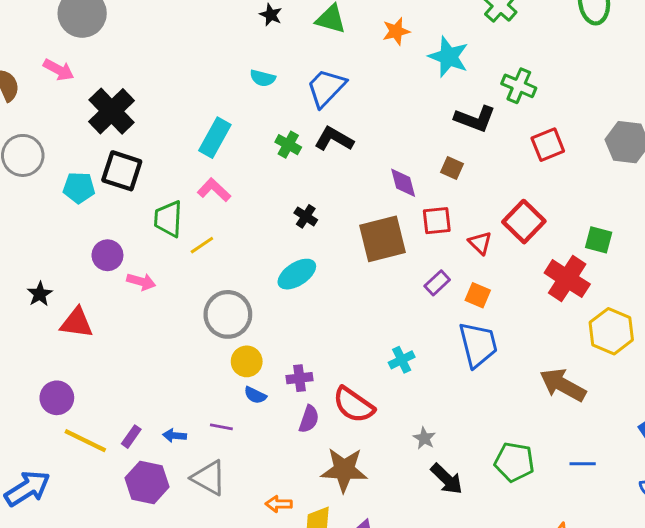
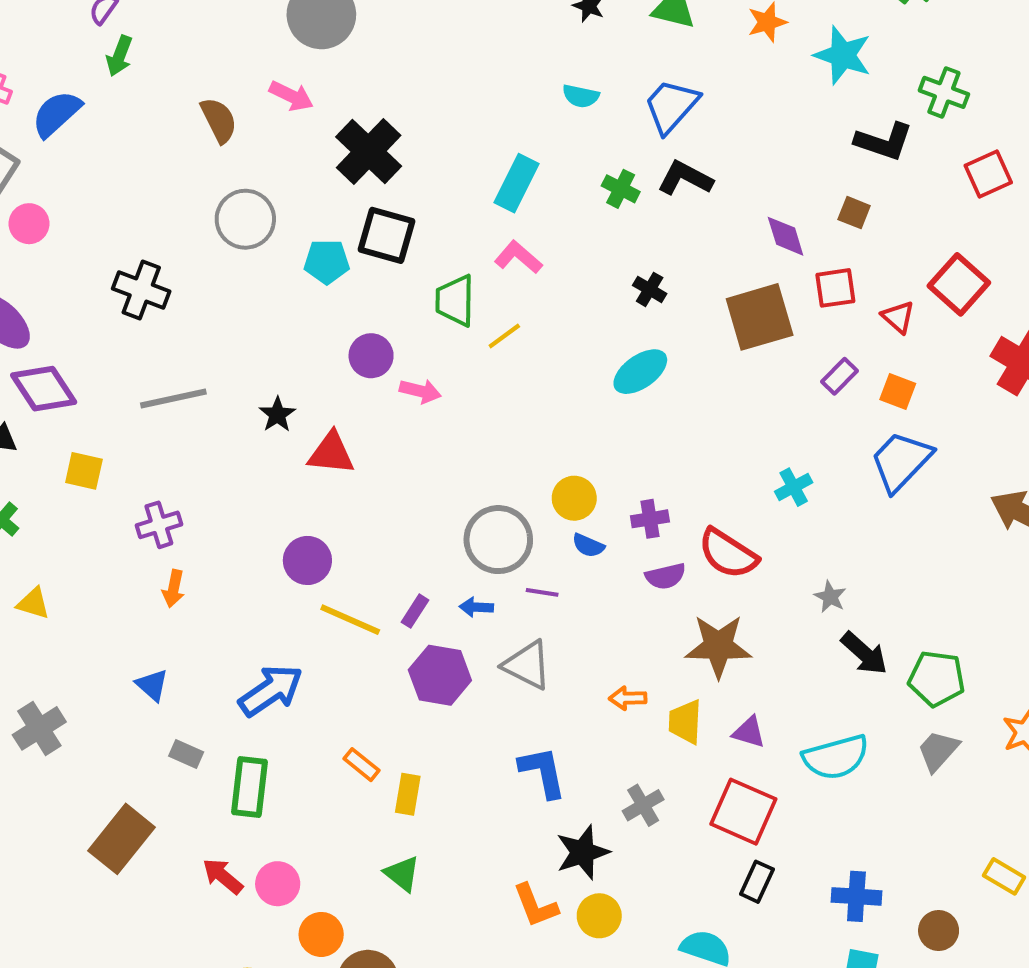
gray circle: (228, 314) -> (498, 540), moved
blue trapezoid: (478, 345) -> (901, 461), turned -120
purple semicircle: (309, 419) -> (666, 576), turned 60
green pentagon: (514, 462) -> (937, 679), moved

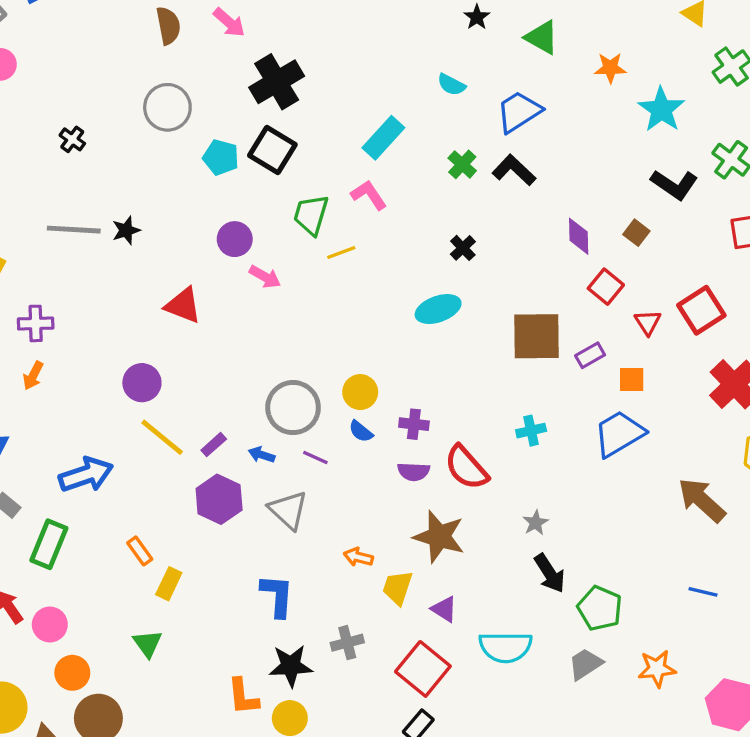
red square: (835, 288) -> (606, 287), turned 32
black cross: (141, 290) -> (72, 139), size x0.6
brown square: (760, 317) -> (537, 336), moved
orange square: (898, 391) -> (632, 379), turned -36
black star: (277, 414) -> (126, 230), moved

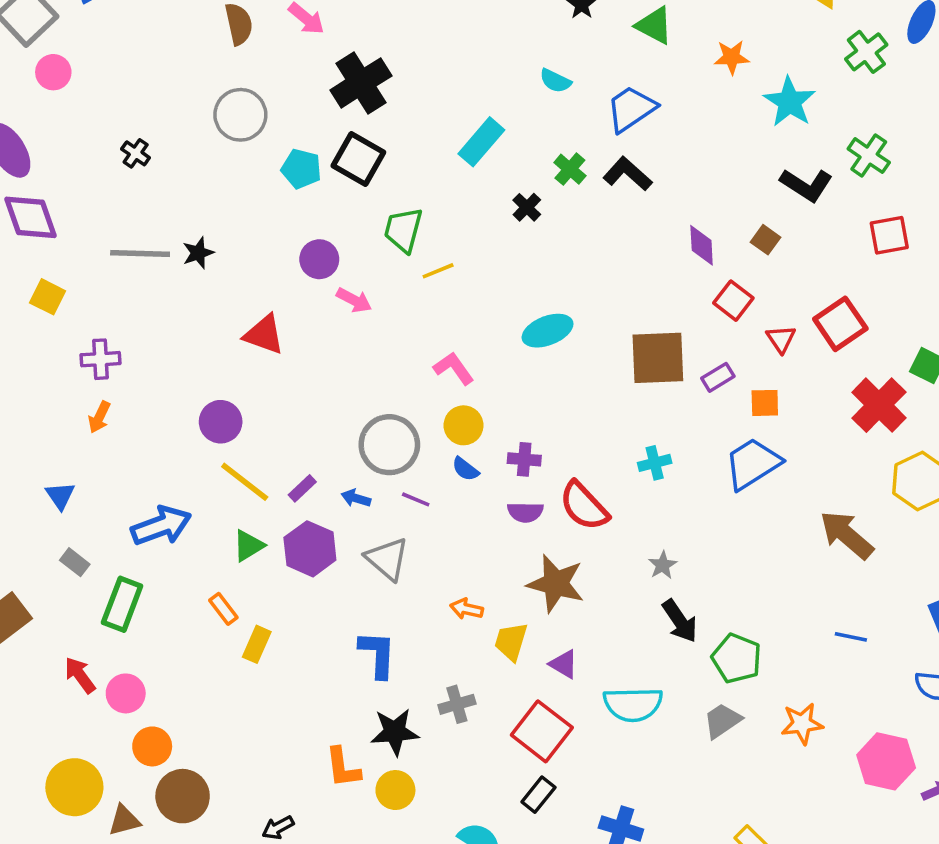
pink L-shape: (369, 195) -> (454, 368), moved
black cross: (463, 248) -> (527, 207), moved
green triangle: (148, 643) -> (249, 546), moved, turned 36

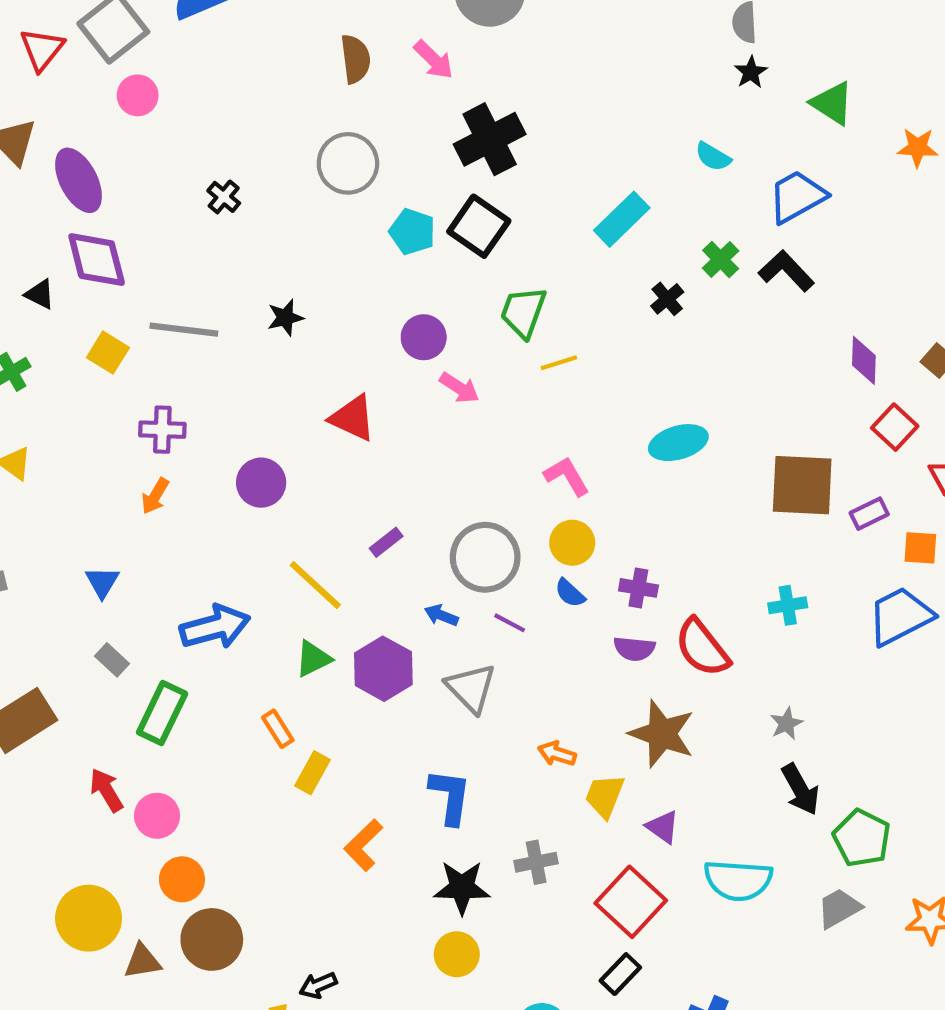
gray line: (140, 254) -> (184, 330), moved
purple circle: (221, 422) -> (261, 483), moved
purple rectangle: (302, 488) -> (386, 542), moved
orange L-shape: (343, 768) -> (363, 845), moved, turned 48

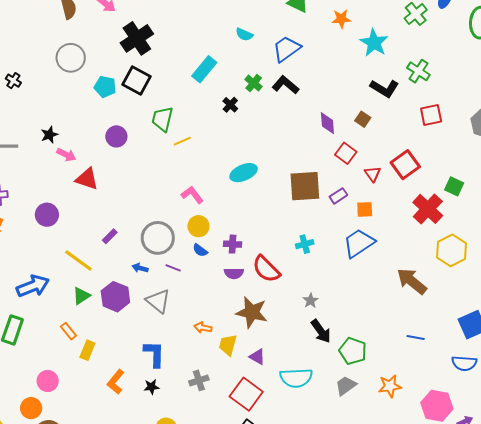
pink arrow: (459, 388) -> (66, 155), moved
pink circle: (157, 816) -> (48, 381), moved
black star: (462, 887) -> (151, 387), moved, size x0.6

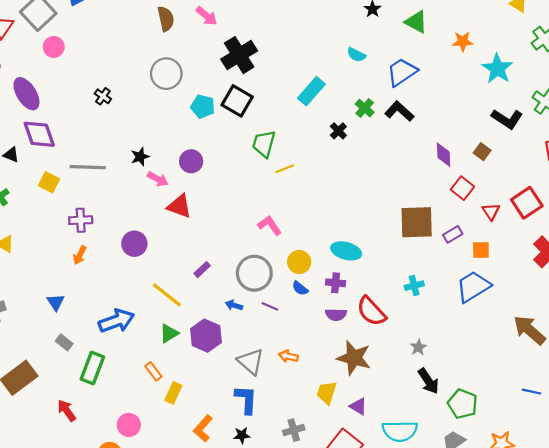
purple circle: (116, 136) -> (191, 161), moved
cyan ellipse: (244, 173) -> (346, 251), moved, turned 36
pink L-shape: (192, 195) -> (270, 225), moved
gray triangle: (158, 301) -> (251, 362), moved
orange arrow: (203, 328) -> (288, 356), moved

